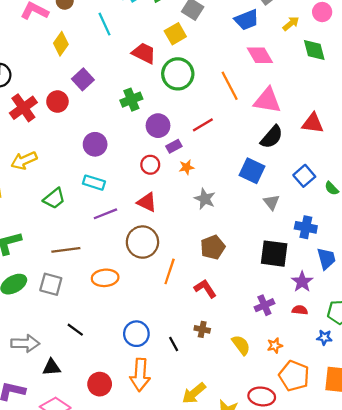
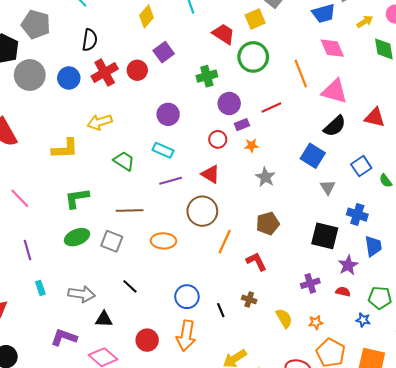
green trapezoid: (54, 198) -> (124, 161), turned -115

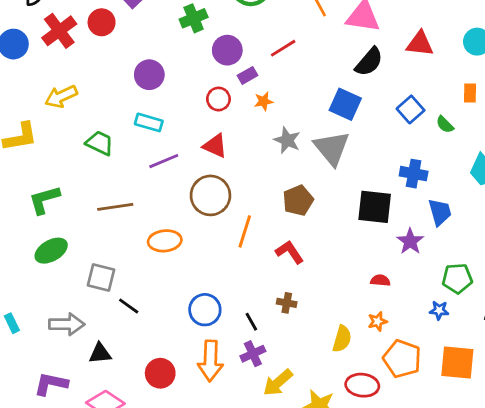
gray triangle: (328, 187) -> (332, 148), moved, size x1.8
gray square: (112, 241) -> (101, 278), moved
purple cross: (310, 283) -> (253, 354), moved
red semicircle: (343, 292) -> (380, 280), moved
yellow semicircle: (284, 318) -> (342, 339), moved, turned 54

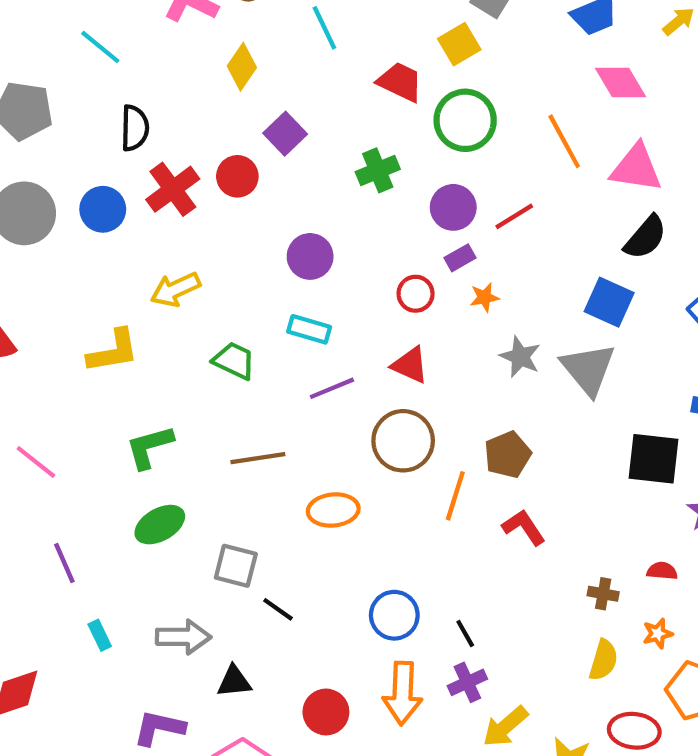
purple circle: (227, 50) -> (453, 207), moved
brown pentagon: (298, 200) -> (508, 455), moved
brown cross: (287, 303) -> (603, 594), moved

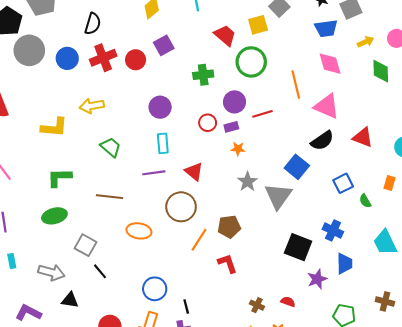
red circle: (416, 294) -> (208, 123), moved
cyan rectangle: (309, 329) -> (163, 143), moved, turned 54

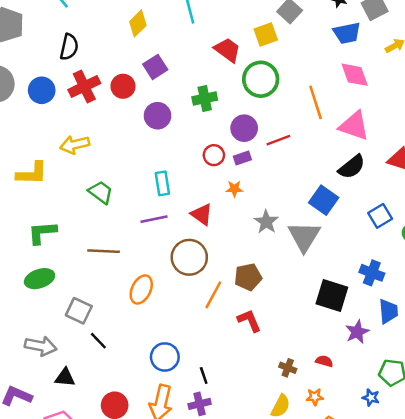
purple circle: (160, 107) -> (158, 116), moved
orange star: (238, 149) -> (234, 189), moved
orange ellipse: (139, 231) -> (141, 289), turned -70

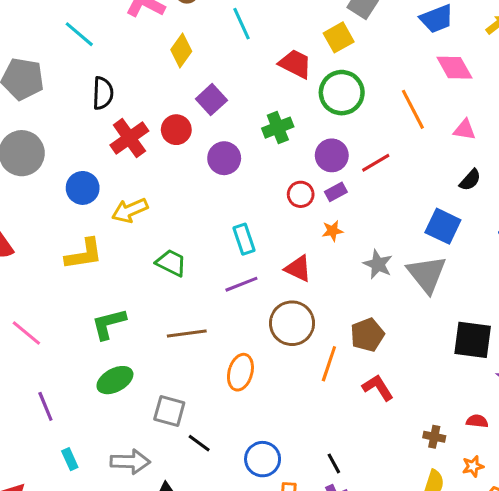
blue circle: (42, 90) -> (83, 188), moved
pink triangle: (354, 126) -> (465, 130), size x0.6
black semicircle: (352, 167) -> (470, 180), size x0.7
blue circle: (165, 357) -> (263, 459), moved

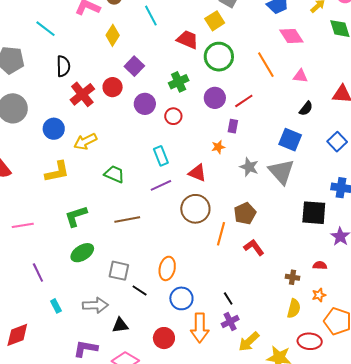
purple rectangle: (336, 192) -> (233, 126), moved, turned -48
red circle: (301, 194) -> (173, 116), moved
pink line: (26, 333) -> (23, 225), turned -45
orange ellipse: (240, 372) -> (167, 268), moved

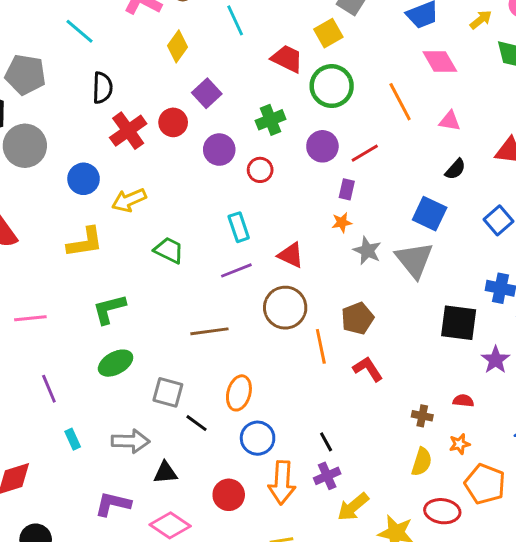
orange star: (218, 147) -> (342, 222), moved
brown line: (127, 220) -> (209, 331), moved
orange line: (221, 234) -> (321, 346), turned -30

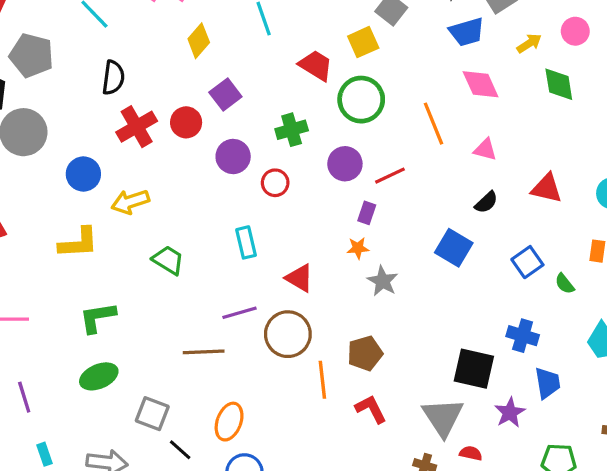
gray triangle: (414, 260) -> (443, 417), moved
purple line: (236, 270) -> (240, 313), moved

